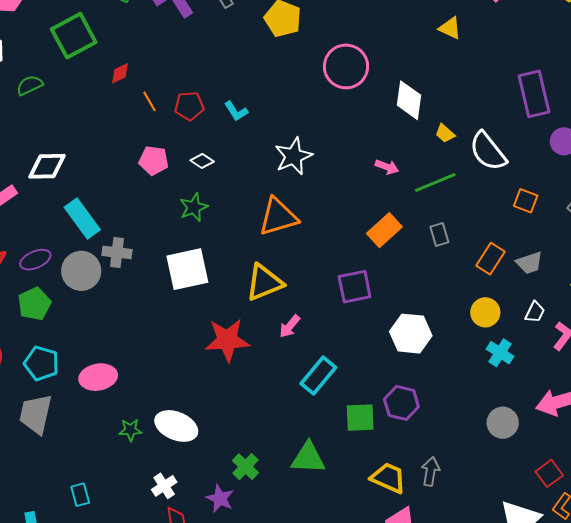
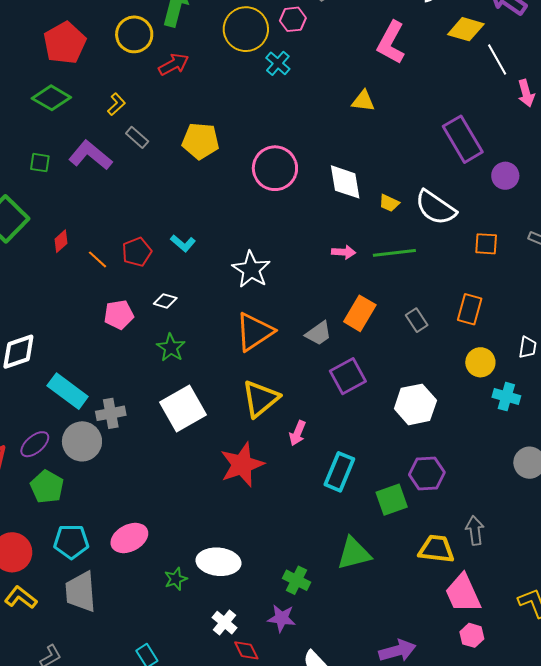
green line: (435, 182) -> (394, 253), turned 33
gray rectangle: (439, 234) -> (417, 320), moved
gray trapezoid: (529, 263) -> (319, 333), moved

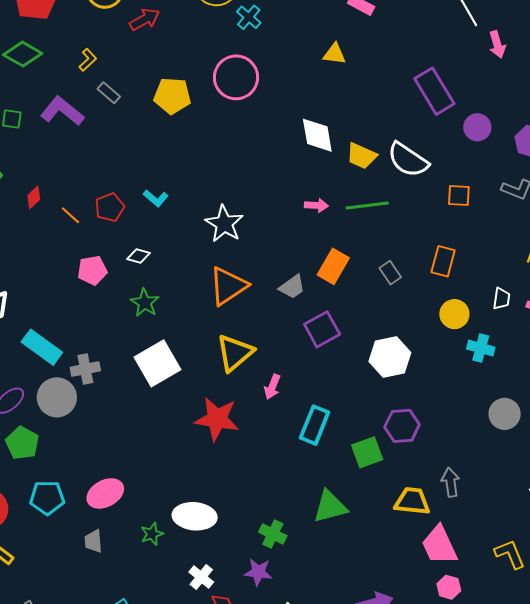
pink circle: (275, 168) -> (236, 77), moved
yellow trapezoid: (389, 203) -> (362, 156), size x1.5
red star: (242, 465) -> (217, 419), turned 30
gray trapezoid: (81, 592) -> (93, 541), moved, size x0.6

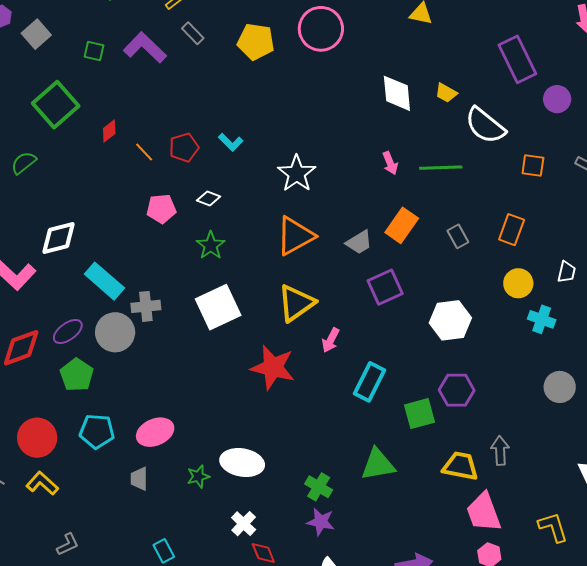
yellow trapezoid: (362, 156) -> (446, 93), moved, size x0.7
pink arrow: (316, 205) -> (390, 163), turned 60
purple star: (258, 572) -> (321, 522), moved

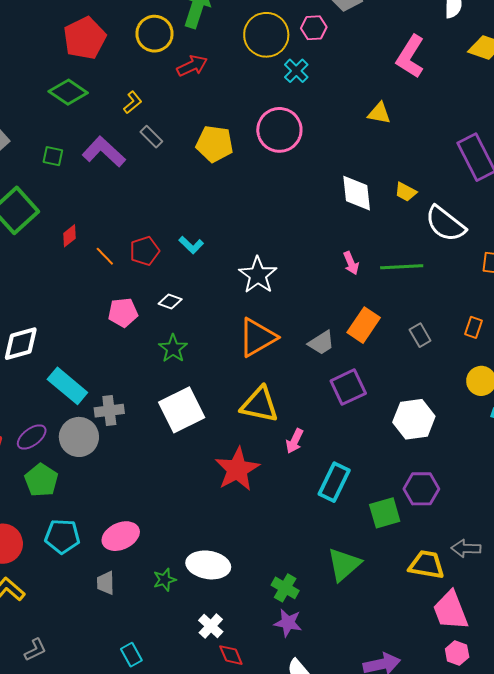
orange rectangle: (512, 230) -> (474, 327), size x0.7
yellow triangle: (296, 303) -> (260, 405), turned 48
red star: (273, 367) -> (237, 469), turned 30
gray arrow: (500, 451) -> (466, 548), turned -84
green triangle: (378, 464) -> (344, 565), turned -30

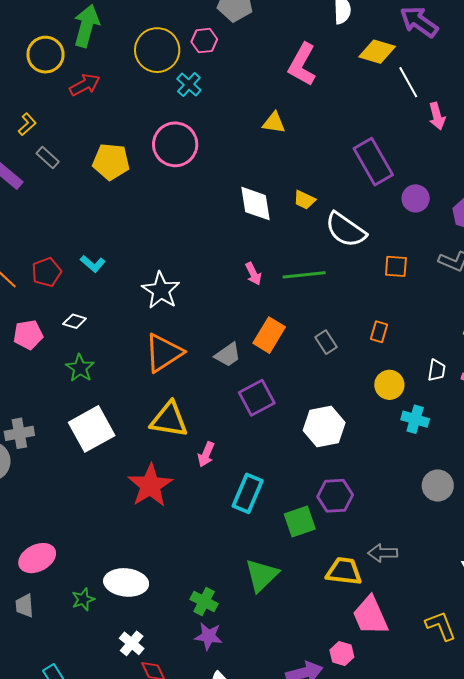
pink hexagon: (457, 653) -> (342, 654), moved

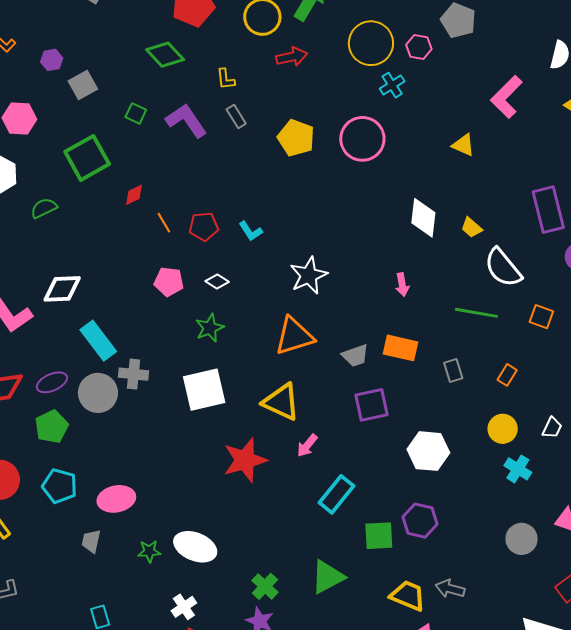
yellow L-shape: (27, 124) -> (226, 79), turned 110
green line: (304, 275) -> (476, 313), moved
orange rectangle: (269, 335) -> (401, 348), turned 56

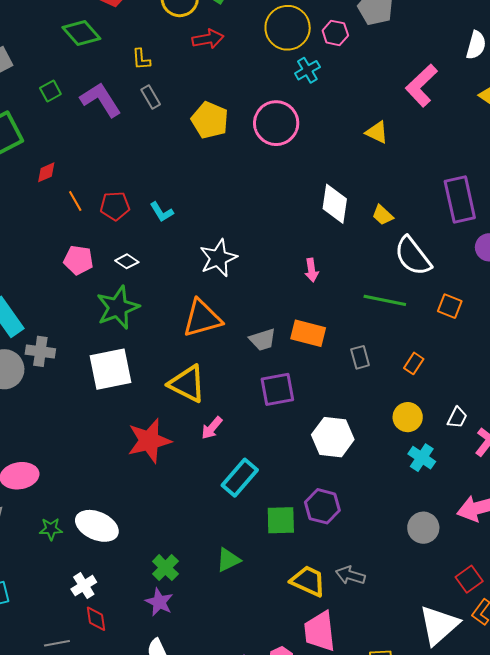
green square: (136, 113) -> (50, 91), turned 35
green star: (210, 328) -> (118, 308), size x1.5
green triangle: (328, 577) -> (228, 560), size x0.7

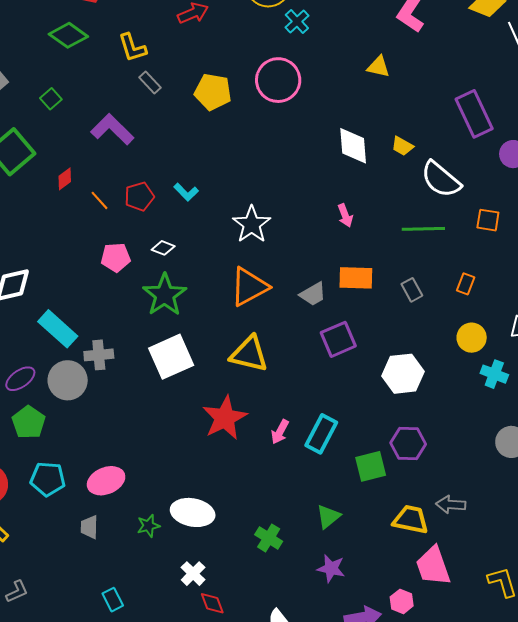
yellow L-shape: (141, 59) -> (132, 48), size x1.4
purple L-shape: (101, 100) -> (112, 129), moved
pink arrow: (212, 428) -> (280, 432), moved
purple star: (159, 602) -> (331, 568), moved

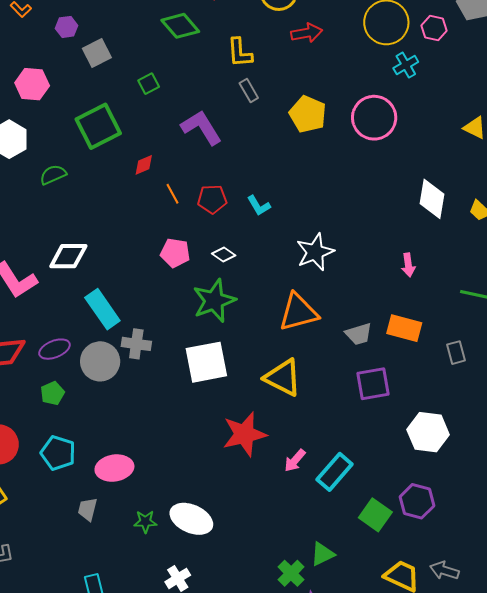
green pentagon: (29, 422) -> (52, 393), size x0.7
green square: (371, 466) -> (375, 515), turned 36
green cross: (269, 538) -> (291, 573), moved

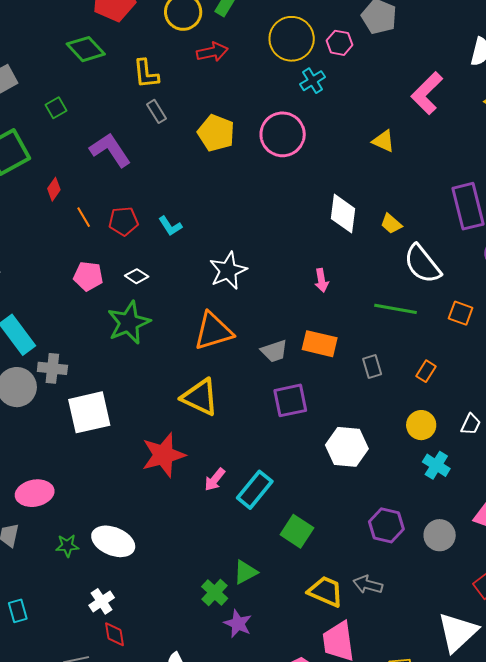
red diamond: (144, 165) -> (54, 189), turned -30
white square: (206, 362) -> (89, 412), moved
purple hexagon: (417, 501) -> (386, 525), moved

